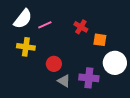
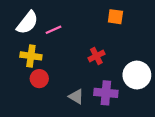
red cross: (81, 27) -> (96, 56), moved, turned 32
orange square: (100, 40) -> (115, 17), moved
red circle: (54, 64) -> (39, 79), moved

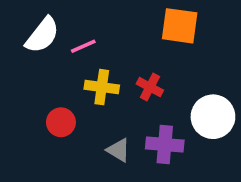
orange square: (115, 17) -> (180, 26), size x1.5
yellow cross: (31, 56) -> (102, 87), moved
red cross: (96, 56) -> (150, 87), turned -35

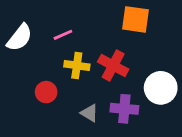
white semicircle: (42, 35) -> (20, 38), moved
red cross: (150, 87) -> (113, 66), size x1.5

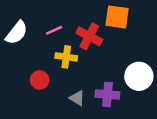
red cross: (113, 66) -> (89, 36), moved

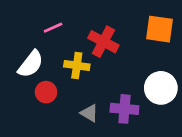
orange square: (117, 17) -> (159, 29), moved
pink line: (54, 30) -> (53, 28), moved
white semicircle: (17, 33) -> (31, 64), moved

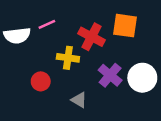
orange square: (159, 29) -> (125, 26), moved
white semicircle: (31, 64) -> (17, 36), moved, turned 45
purple cross: (124, 109) -> (110, 75), moved, turned 35

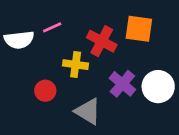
gray triangle: (79, 100) -> (88, 111), size x1.5

